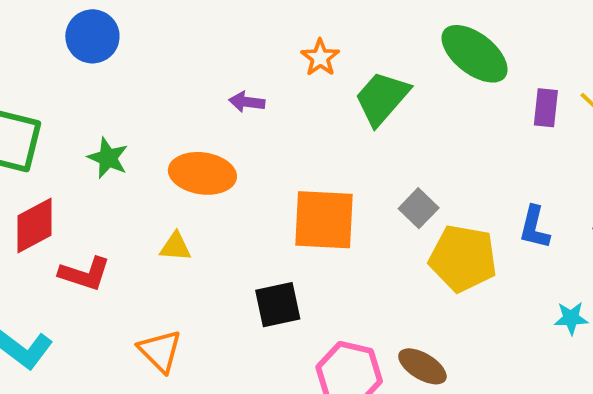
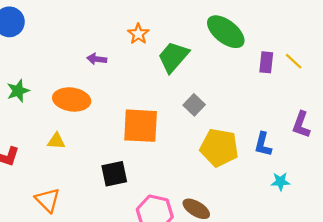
green star: (108, 158) -> (18, 91), turned 30
gray square: (419, 208) -> (194, 105), moved
blue L-shape: (534, 227) -> (263, 144), moved

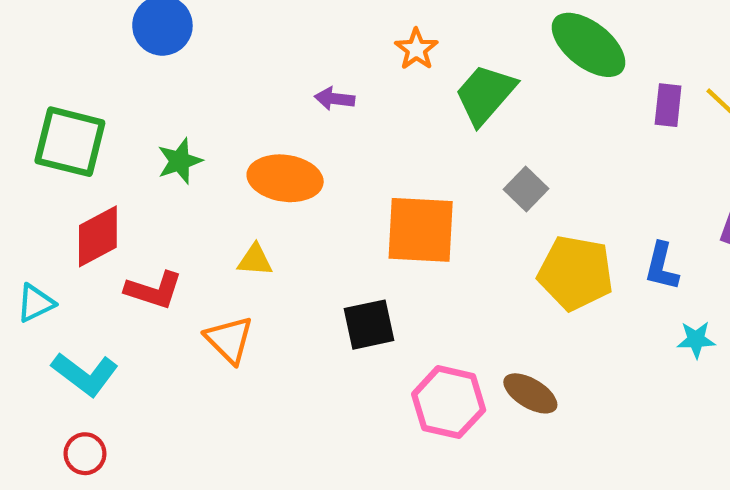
orange triangle: (48, 200) -> (229, 340), moved

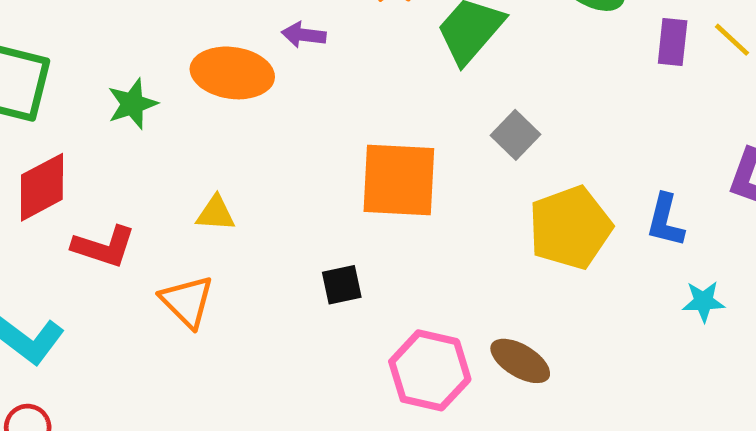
orange ellipse: (285, 178) -> (232, 73), moved
yellow pentagon: (576, 273) -> (570, 228), turned -30
black square: (369, 325) -> (342, 285), size x0.7

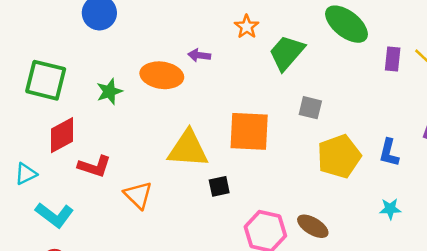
gray square: (515, 135) -> (310, 108), turned -30
yellow triangle: (216, 213) -> (188, 149), moved, size x2.0
cyan star: (703, 301) -> (390, 209), moved

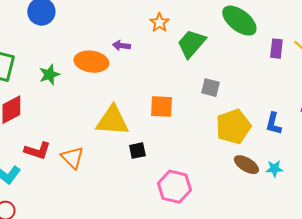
orange square: (249, 131) -> (161, 107), size x0.7
red L-shape: (94, 166) -> (37, 151), moved
brown ellipse: (313, 226) -> (246, 165), moved

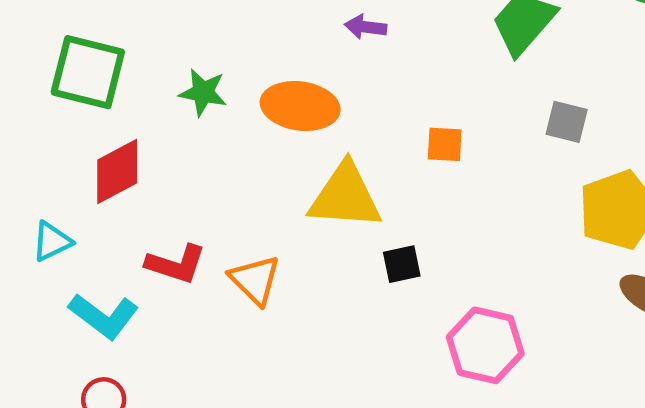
orange ellipse: (91, 62) -> (300, 106), moved
green star: (49, 75) -> (203, 92), turned 30
orange square: (161, 107) -> (445, 144), moved, size x0.7

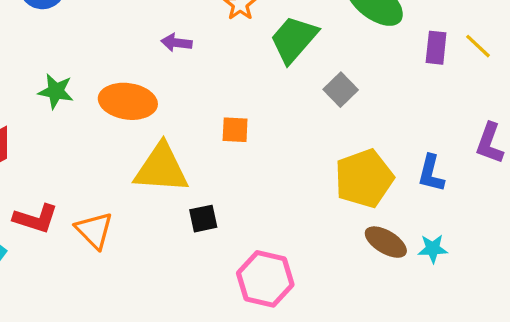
gray square: (567, 122) -> (341, 90), moved, turned 32

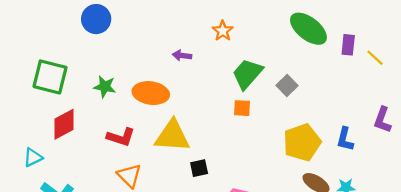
green trapezoid: (294, 39) -> (247, 74), moved
purple rectangle: (436, 48) -> (348, 45), moved
orange square: (235, 130) -> (242, 108), moved
red L-shape: (36, 219) -> (121, 137), moved

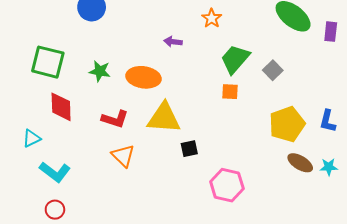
red diamond: (64, 124) -> (61, 107), turned -64

